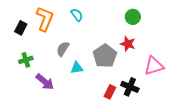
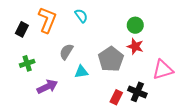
green circle: (133, 17) -> (135, 25), moved
purple arrow: (45, 82) -> (47, 87), turned -66

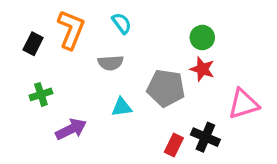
gray semicircle: (66, 52) -> (111, 63), moved, turned -126
gray pentagon: (111, 59) -> (166, 88), turned -30

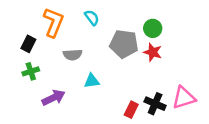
black rectangle: (33, 44) -> (28, 44), moved
gray semicircle: (111, 63) -> (73, 55), moved
gray pentagon: (166, 88) -> (124, 44), moved
pink triangle: (243, 104) -> (184, 98), moved

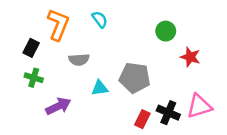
gray pentagon: (124, 44) -> (135, 78), moved
red star: (153, 52) -> (190, 57), moved
green cross: (31, 71) -> (34, 78), turned 35

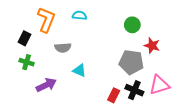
cyan semicircle: (100, 19) -> (79, 15), turned -48
gray pentagon: (135, 78) -> (131, 62), moved
cyan triangle: (100, 88) -> (79, 70), turned 32

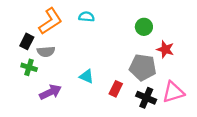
orange L-shape: (46, 20) -> (50, 21), turned 35
gray semicircle: (63, 48) -> (46, 52), moved
red rectangle: (114, 95) -> (116, 89), moved

